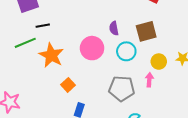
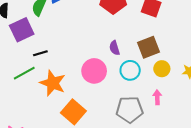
yellow circle: (159, 62) -> (162, 69), moved
orange square: (68, 85) -> (73, 112), size x1.6

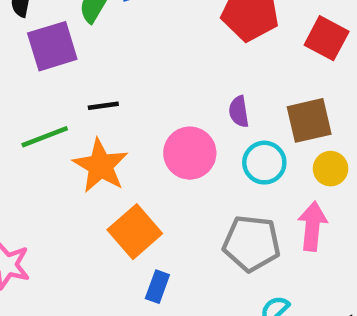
black line: (40, 53) -> (103, 106), moved
pink arrow: (157, 97) -> (312, 226), size x1.5

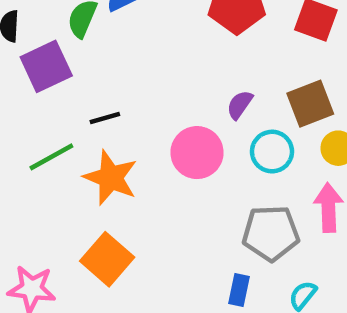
purple semicircle: (239, 112) -> (240, 105), turned 52
orange square: (135, 232) -> (107, 259), moved
blue rectangle: (157, 287) -> (239, 290), moved

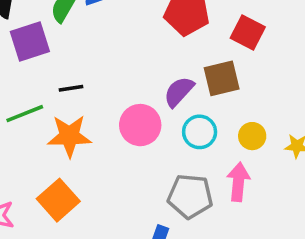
brown square: (310, 104) -> (222, 78), moved
purple semicircle: (240, 105) -> (179, 92), size x1.4
orange star: (111, 178) -> (69, 136), turned -30

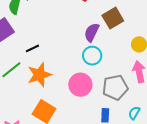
pink circle: (140, 125) -> (80, 85), moved
cyan circle: (200, 132) -> (92, 56), moved

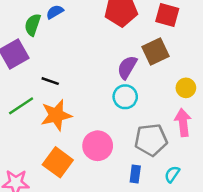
black line: (32, 48) -> (50, 81), turned 40
pink circle: (80, 85) -> (98, 146), moved

